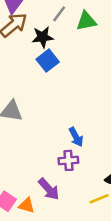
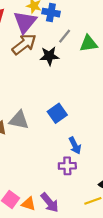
blue square: (48, 61) -> (57, 113), moved
purple arrow: (49, 189) -> (50, 203), moved

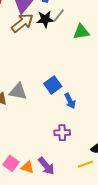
green triangle: (88, 43) -> (81, 32), moved
black star: (49, 56) -> (45, 19), moved
blue arrow: (75, 145) -> (70, 101), moved

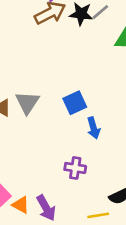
gray triangle: (18, 91) -> (27, 103), turned 42

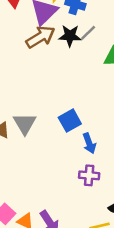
purple cross: (75, 168) -> (89, 175), moved

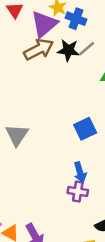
blue square: (70, 121) -> (85, 129), moved
blue arrow: (89, 143) -> (80, 172), moved

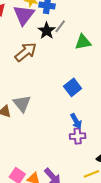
brown arrow: (39, 49) -> (26, 52), moved
black star: (68, 50) -> (47, 31), turned -30

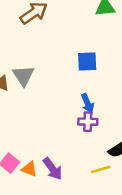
blue square: (73, 87) -> (87, 61), turned 30

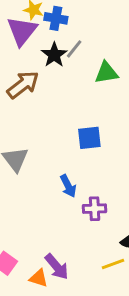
blue arrow: (88, 103) -> (68, 186), moved
orange triangle: (29, 169) -> (39, 278), moved

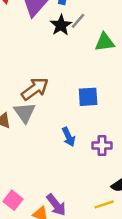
brown arrow: (23, 85) -> (35, 89), moved
purple cross: (95, 209) -> (102, 145), moved

